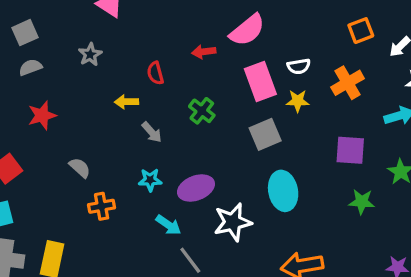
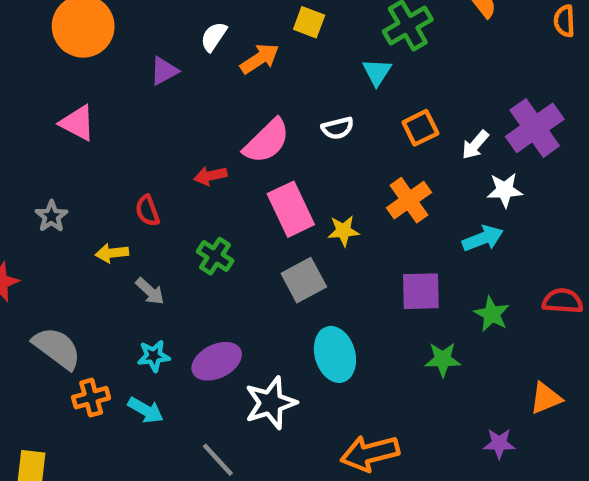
gray star: (90, 54) -> (52, 216), moved
white semicircle: (299, 66) -> (338, 128), moved
gray semicircle: (80, 168) -> (57, 348), size x1.6
cyan arrow: (168, 225) -> (146, 410), moved

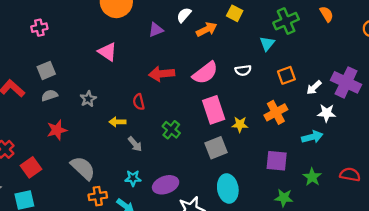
purple cross: (535, 128) -> (346, 82), turned -36
red arrow: (210, 176) -> (162, 74), moved, size x1.5

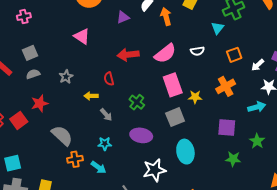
orange arrow: (207, 29) -> (166, 16), turned -78
red square: (31, 167) -> (19, 120), moved
purple ellipse: (166, 185) -> (141, 135), moved, turned 30

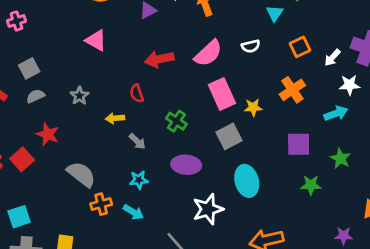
red star: (40, 103) -> (48, 134), turned -30

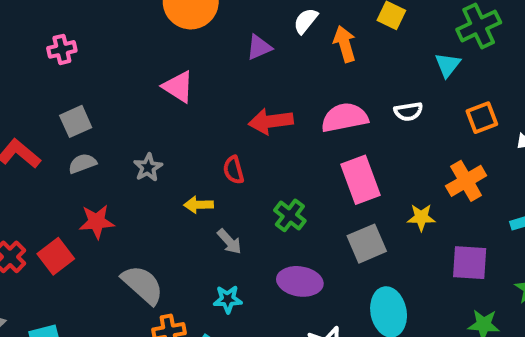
pink semicircle: (208, 53) -> (345, 118), turned -152
yellow star: (253, 107) -> (421, 217), moved
red star: (48, 134) -> (97, 222), turned -30

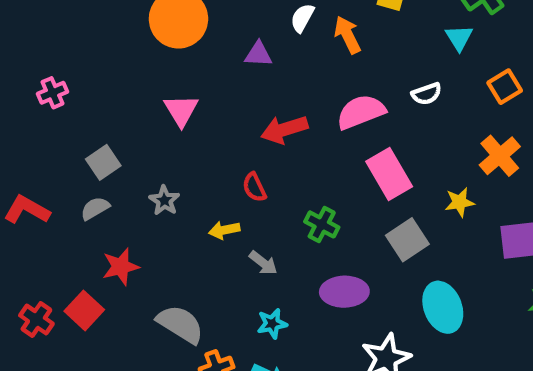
purple triangle: (259, 47) -> (258, 54), turned 36
pink triangle: (178, 87) -> (181, 110), turned 36
gray square: (76, 121) -> (103, 162), moved

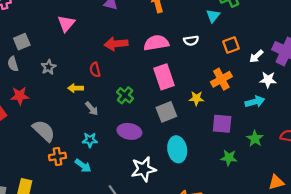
gray semicircle: (95, 208) -> (13, 64), turned -88

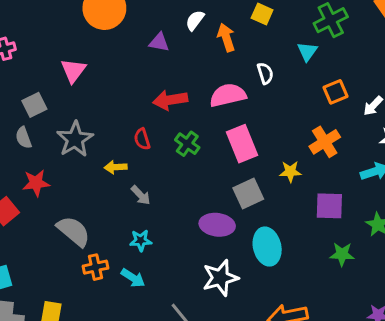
pink triangle: (66, 24) -> (73, 71), moved
white semicircle: (191, 41) -> (265, 73), moved, turned -96
gray star: (49, 67) -> (75, 139), size x1.6
green cross: (125, 95) -> (187, 144), moved
purple ellipse: (129, 131) -> (217, 225), moved

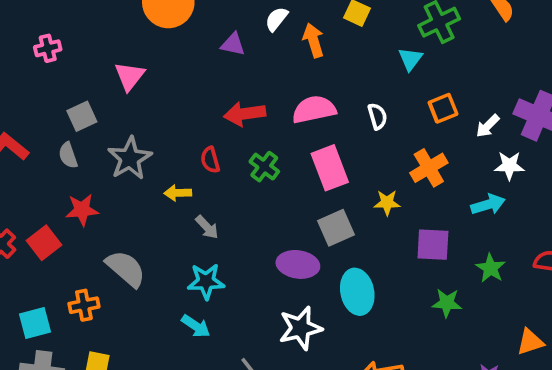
white semicircle: (265, 73) -> (377, 116), moved
cyan star: (141, 240) -> (206, 281), size x1.4
orange cross: (95, 267) -> (84, 305), moved

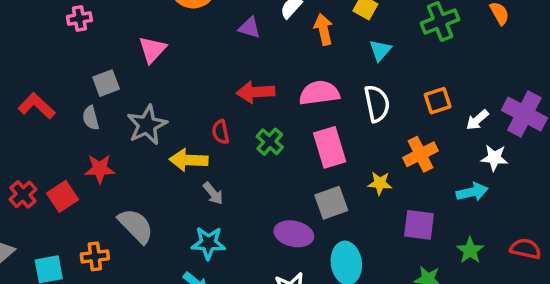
cyan triangle: (410, 59) -> (380, 50), moved
white semicircle: (377, 116) -> (377, 104), size x1.5
yellow arrow: (178, 193) -> (189, 160), size x1.5

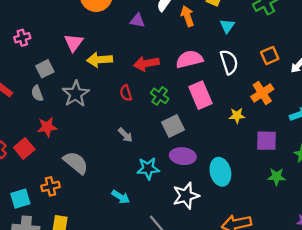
pink cross: (79, 18) -> (22, 38), moved
yellow arrow: (189, 160) -> (100, 60), moved
gray square: (331, 203) -> (173, 126), moved
cyan star: (208, 243) -> (148, 168), moved

